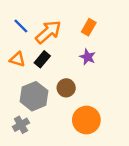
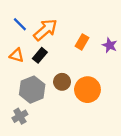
orange rectangle: (89, 27) -> (82, 42), moved
purple star: (88, 57) -> (110, 45), moved
orange circle: (86, 120) -> (87, 90), moved

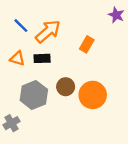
purple star: (110, 45) -> (116, 15), moved
black rectangle: (40, 55) -> (42, 58), turned 48
gray cross: (20, 116) -> (11, 123), moved

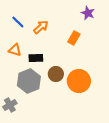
purple star: (116, 15) -> (88, 13), moved
orange arrow: (48, 31) -> (41, 27), size x0.7
black rectangle: (42, 58) -> (36, 58), moved

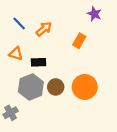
brown circle: (56, 74) -> (56, 87), moved

